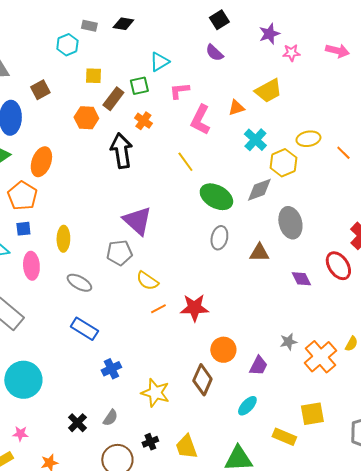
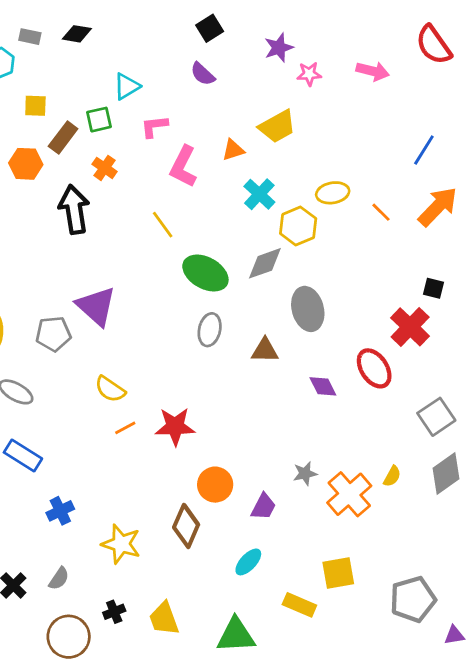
gray pentagon: (119, 253) -> (53, 334), moved

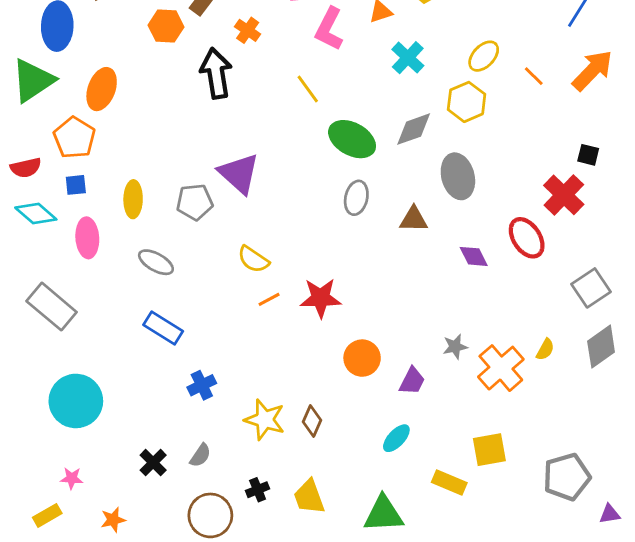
yellow ellipse: (333, 193) -> (484, 56), turned -36
yellow hexagon: (298, 226) -> (467, 102), moved
brown diamond: (186, 526) -> (312, 421), moved, size x0.7

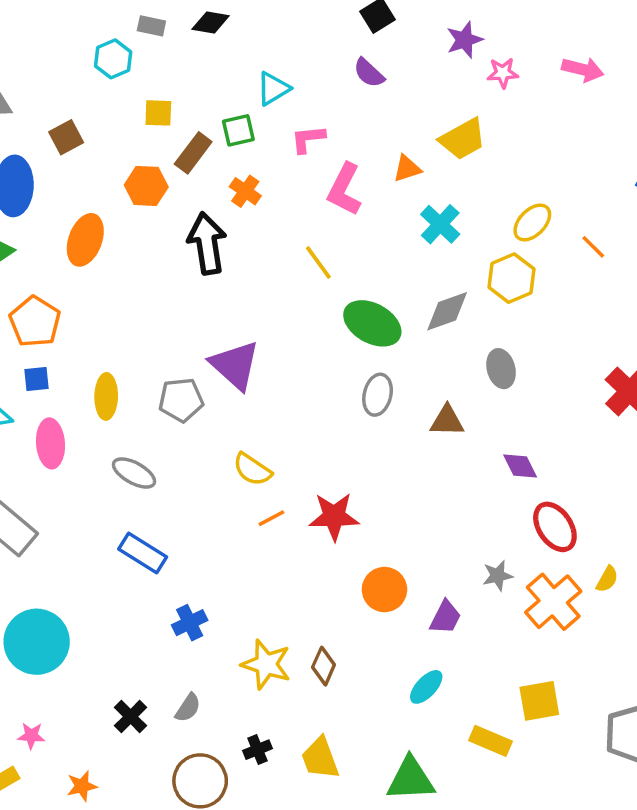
orange ellipse: (102, 89) -> (85, 240), moved
gray ellipse: (458, 176) -> (501, 369), size x0.7
red ellipse: (527, 238) -> (555, 527), moved

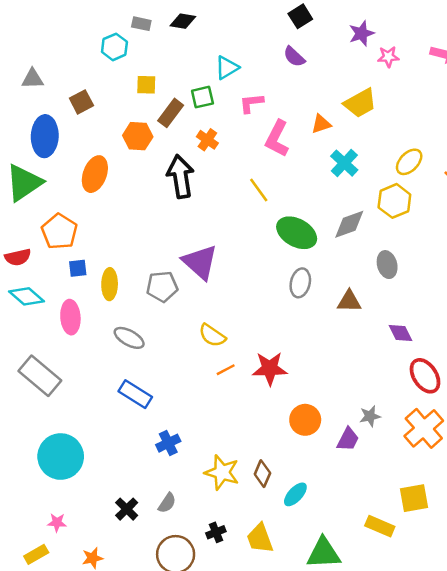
blue square: (37, 379) -> (78, 268), moved
gray star: (498, 576) -> (370, 416), moved
cyan ellipse: (426, 687) -> (295, 494), moved

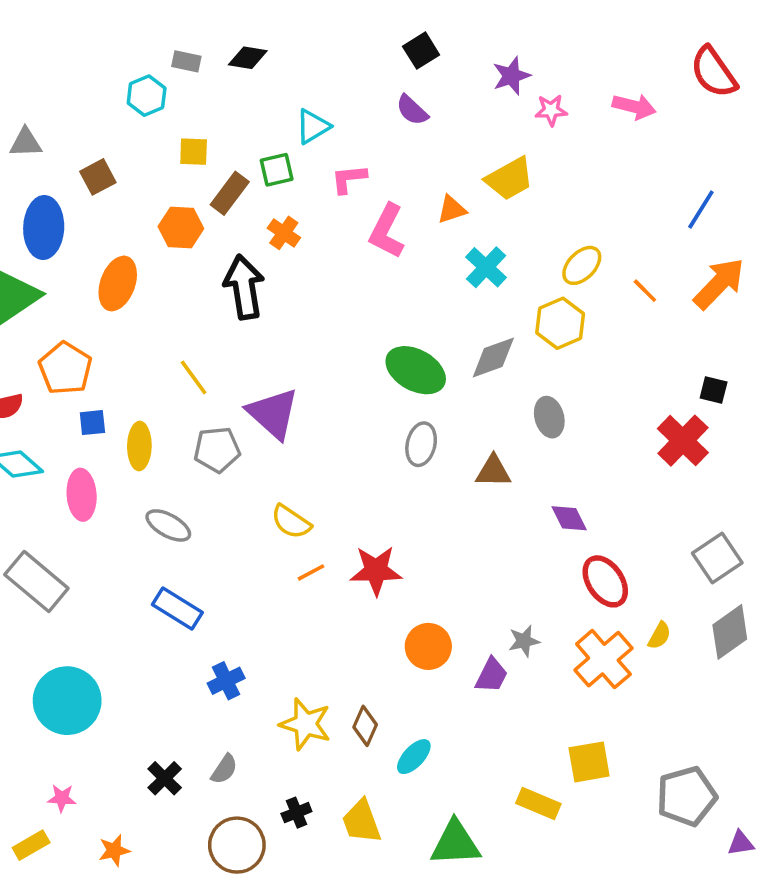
yellow line: (259, 190) -> (194, 377), moved

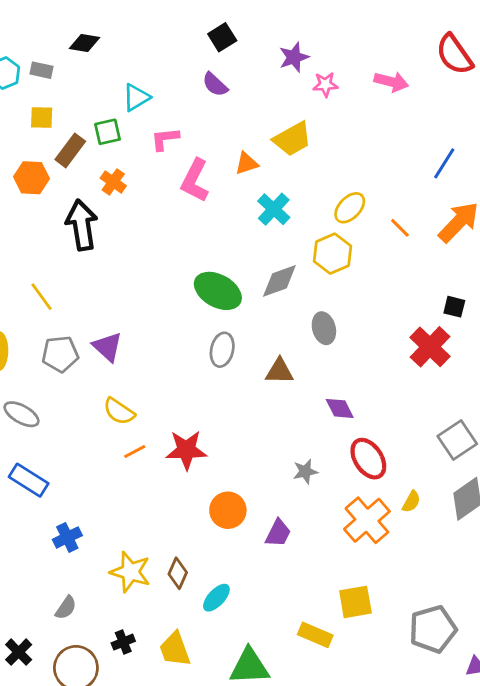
gray rectangle: (186, 61) -> (42, 70), moved
purple triangle: (273, 413) -> (107, 347), moved, size x0.7
gray star: (524, 641) -> (305, 472), moved
black cross: (165, 778) -> (19, 652), moved

